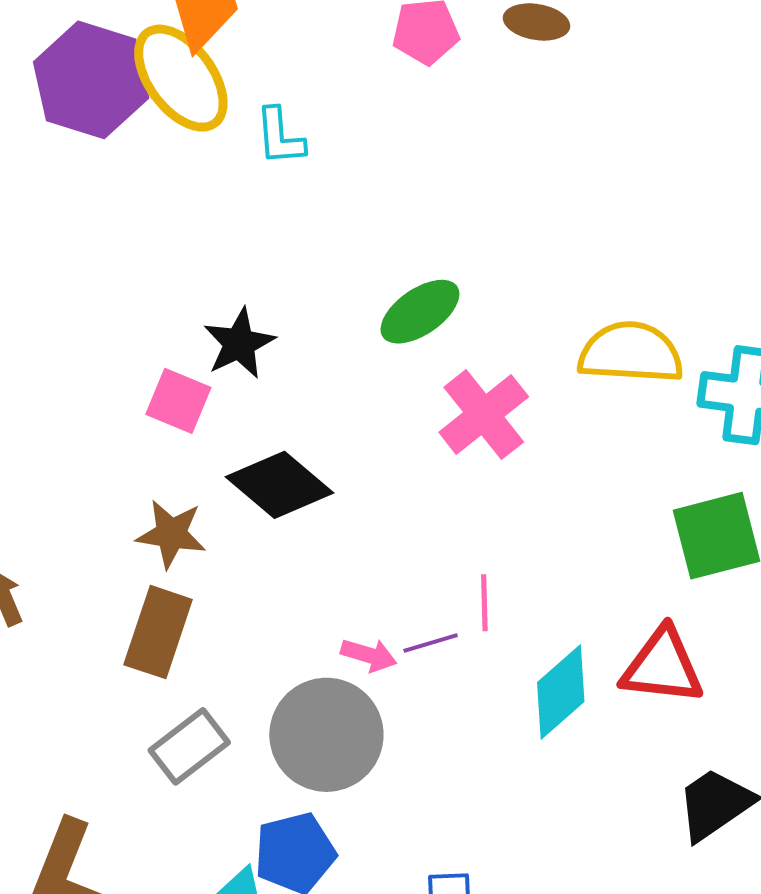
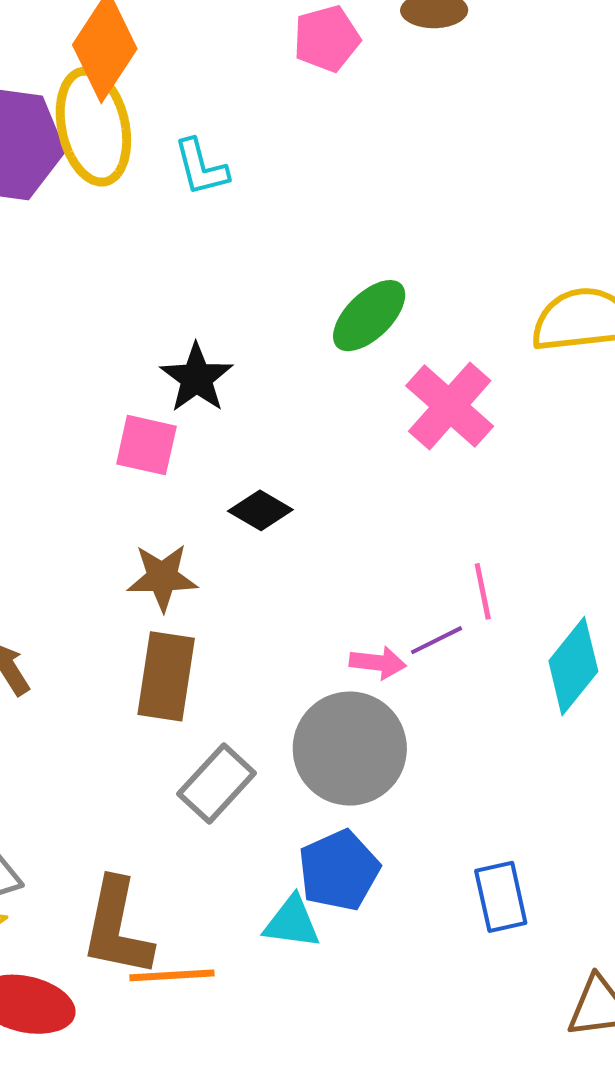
yellow ellipse: (181, 78) -> (93, 127), turned 34
black diamond: (279, 485) -> (260, 510), size x0.6

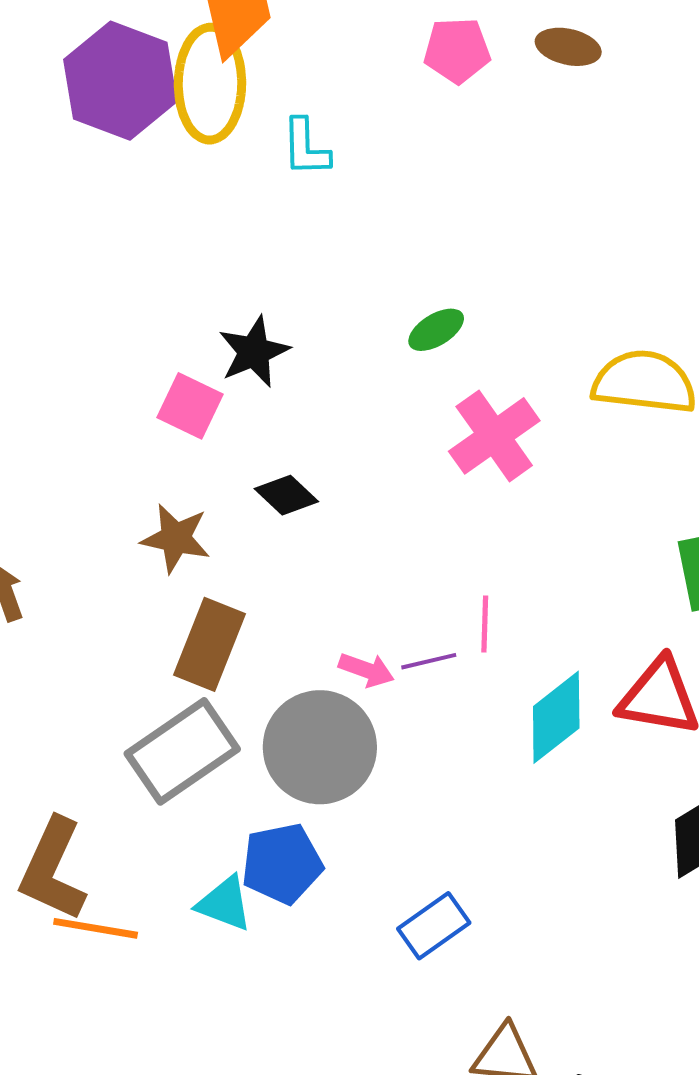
green ellipse: (369, 316) -> (436, 330), size x0.7
brown rectangle: (166, 676) -> (209, 644), moved
gray rectangle: (217, 783) -> (182, 751), size x1.4
blue rectangle: (501, 897) -> (434, 926), turned 54

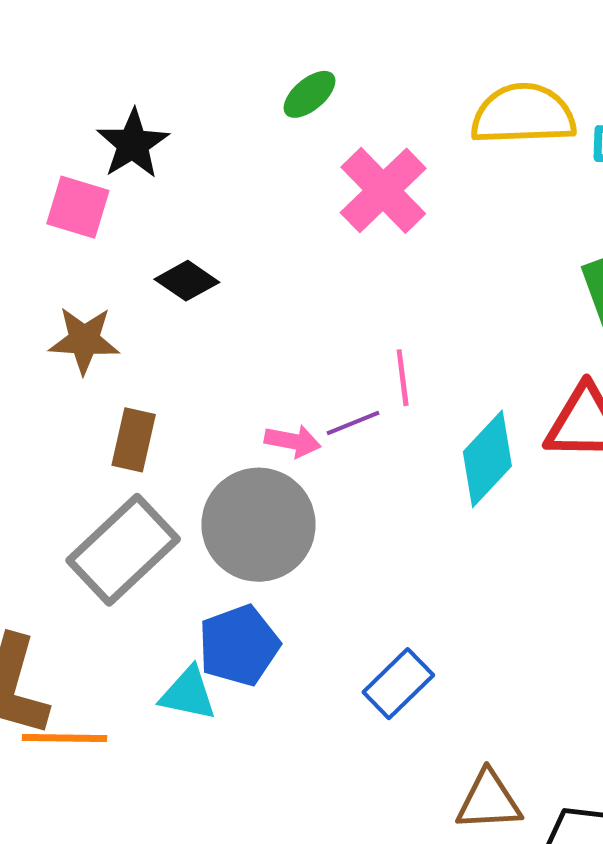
brown rectangle: (209, 644) -> (134, 440), size x0.7

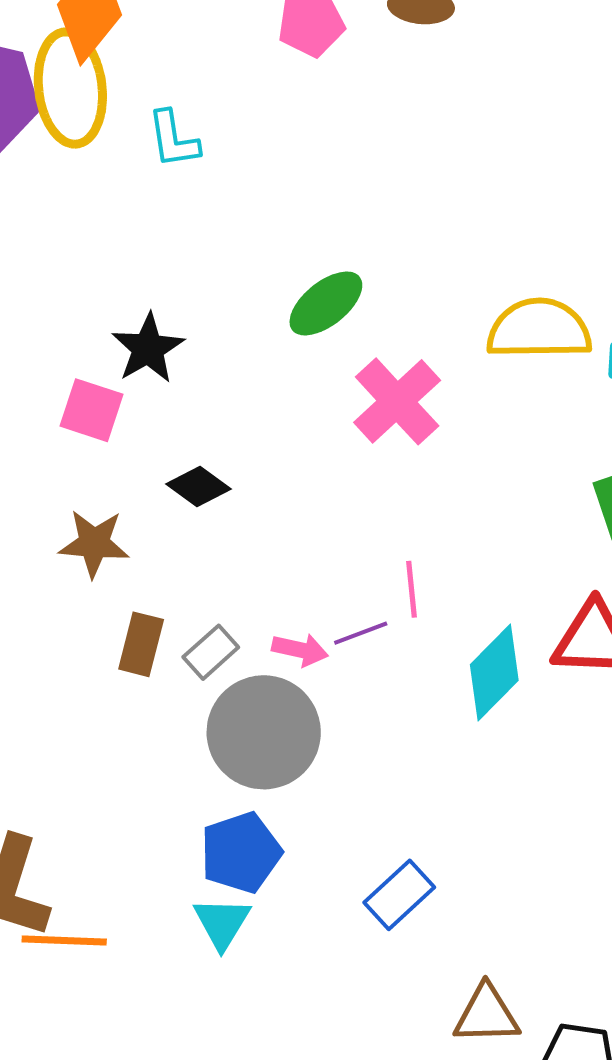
green ellipse: (310, 94) -> (326, 303), size x1.4
gray rectangle: (123, 550) -> (211, 652), moved, size x0.5
cyan triangle: (188, 694) -> (222, 923), moved, turned 48

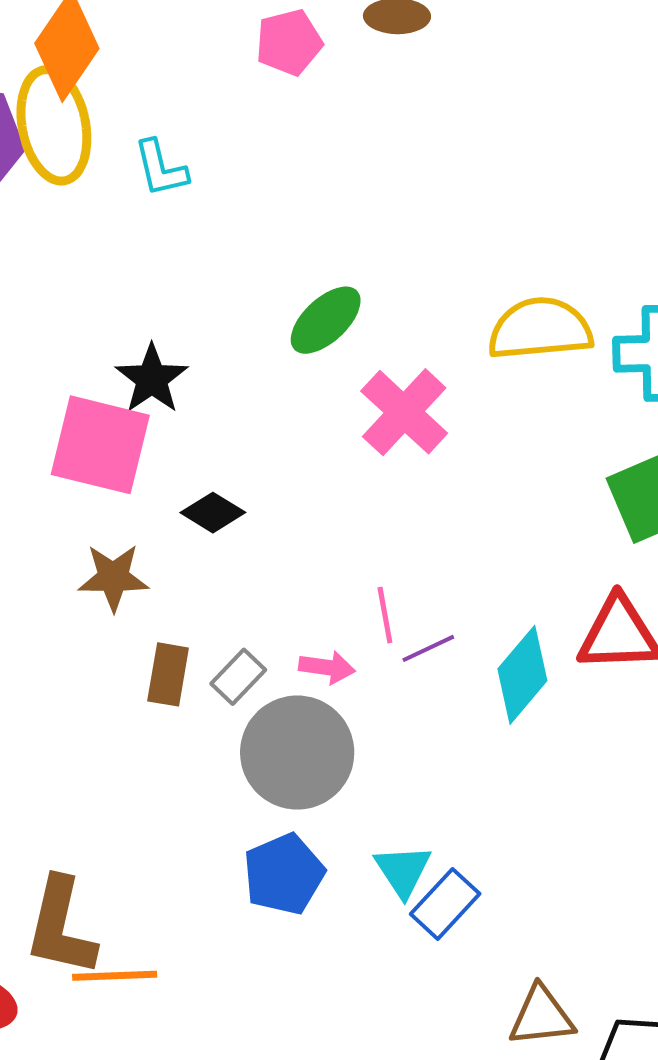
pink square: (91, 410) -> (100, 445), size x1.6
pink line: (412, 589) -> (385, 615), moved
purple line: (361, 633) -> (428, 648), moved
cyan triangle: (222, 923) -> (403, 871), moved

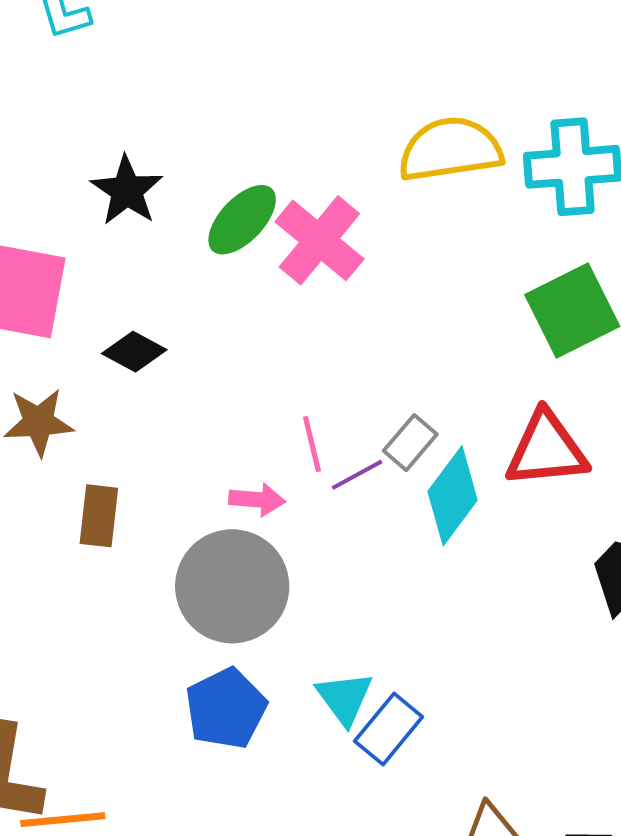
green ellipse: (326, 320) -> (242, 220), moved
black star: (152, 379) -> (127, 191), moved
gray rectangle: (238, 677) -> (410, 443), moved

